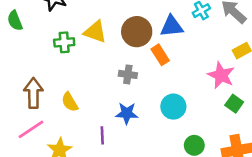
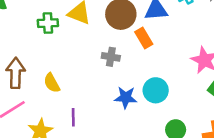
blue star: (127, 113) -> (126, 97), moved
purple line: (102, 135) -> (73, 117), moved

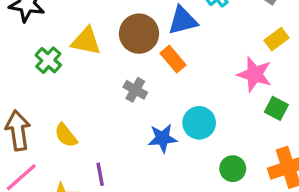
green cross: (48, 23) -> (48, 60), turned -36
gray cross: (111, 57) -> (135, 90), turned 30

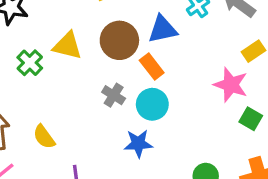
cyan circle: (199, 123) -> (152, 104), moved

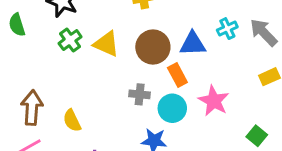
green cross: (30, 63) -> (70, 40), moved
pink star: (231, 85) -> (214, 101), moved
gray cross: (114, 95) -> (140, 94), turned -36

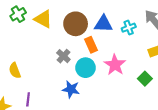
cyan cross: (227, 29) -> (129, 28), moved
gray cross: (140, 94) -> (63, 56), turned 32
green square: (257, 136) -> (145, 79), moved

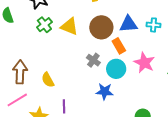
cyan cross: (129, 28) -> (153, 25), turned 32

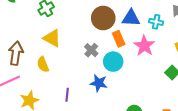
yellow triangle: (69, 26) -> (52, 38), moved
pink star: (144, 63) -> (144, 46), moved
purple line: (64, 106) -> (67, 95), moved

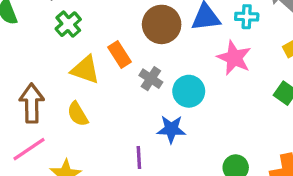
orange rectangle: (119, 39) -> (119, 55), moved
purple line: (67, 95) -> (139, 157), moved

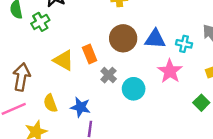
green cross: (68, 24) -> (40, 22), moved
yellow semicircle: (78, 114) -> (50, 103), moved
blue star: (171, 129) -> (81, 107), moved

